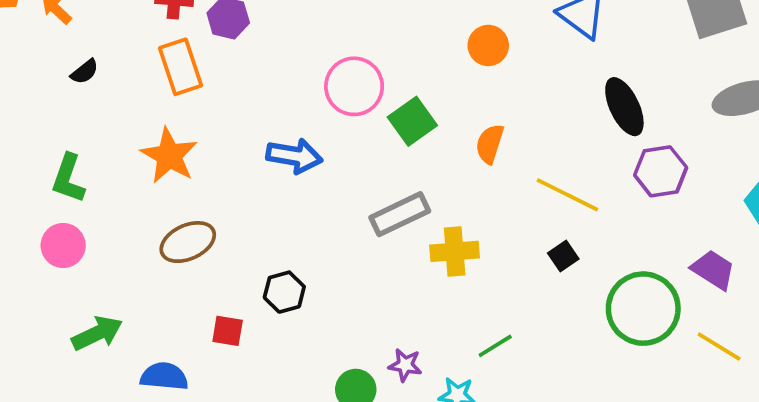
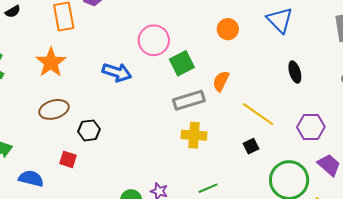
black ellipse: (624, 107) -> (295, 72), size x0.7
purple hexagon: (661, 171) -> (311, 127), moved
gray rectangle: (400, 214) -> (189, 100), moved
black hexagon: (284, 292) -> (89, 130), moved

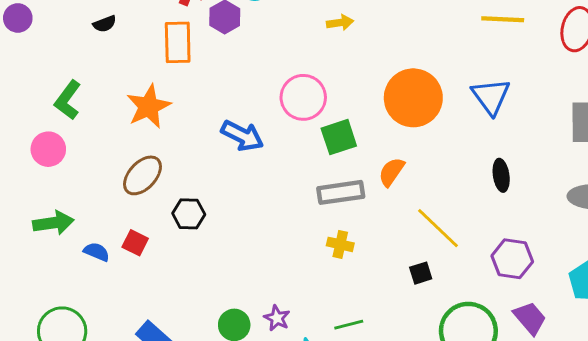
orange circle: (228, 29) -> (413, 98), size x1.8
brown ellipse: (54, 109) -> (142, 175), turned -40
yellow cross: (194, 135) -> (340, 244), size x0.7
red square: (68, 159) -> (135, 243), moved
blue semicircle: (31, 178) -> (97, 252), moved, size x0.7

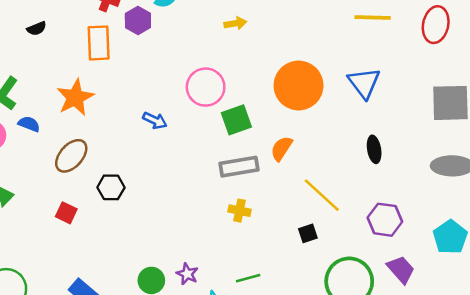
blue arrow: (242, 136) -> (155, 120), size x0.7
blue semicircle: (97, 252) -> (29, 124), moved

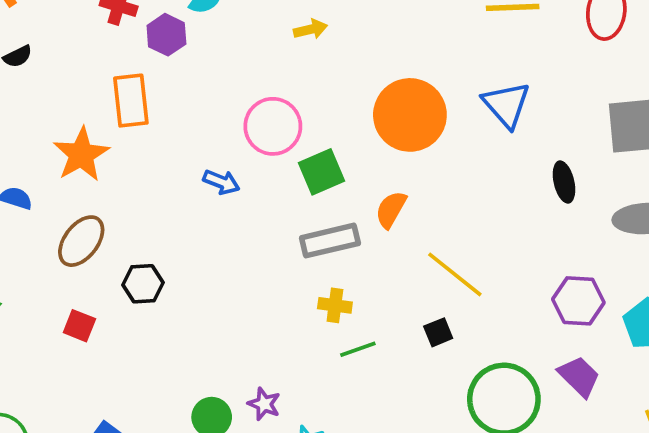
orange rectangle: (99, 43) -> (131, 101), moved
blue arrow: (155, 120) -> (221, 182), moved
black ellipse: (374, 149) -> (564, 182), moved
purple hexagon: (385, 220) -> (578, 301), moved
green line: (248, 278) -> (358, 349), moved

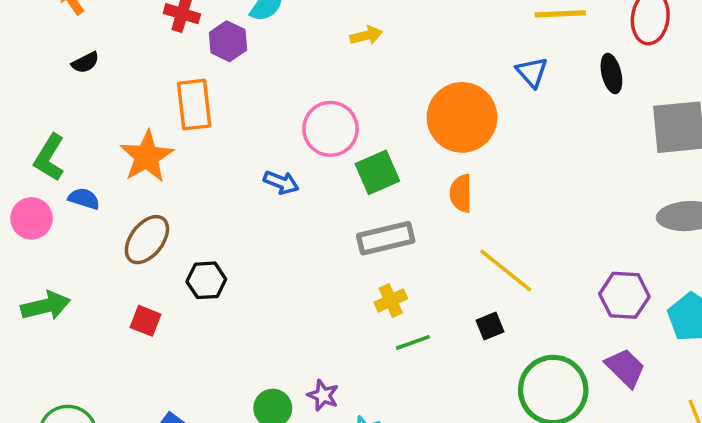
blue triangle: (506, 105) -> (532, 72), moved, size x0.7
black ellipse: (564, 182) -> (611, 74), moved
orange semicircle: (391, 210) -> (461, 193), moved, turned -30
yellow cross: (335, 305) -> (391, 300), turned -32

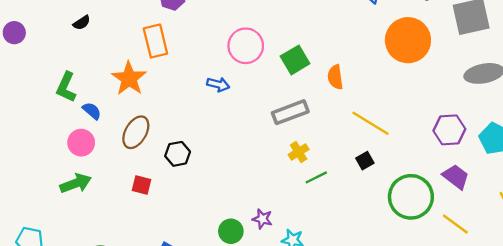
orange circle: (462, 117) -> (408, 40), moved
green square: (377, 172) -> (295, 60), moved
blue semicircle: (84, 199) -> (92, 111), turned 30
pink circle: (32, 218) -> (81, 143), moved

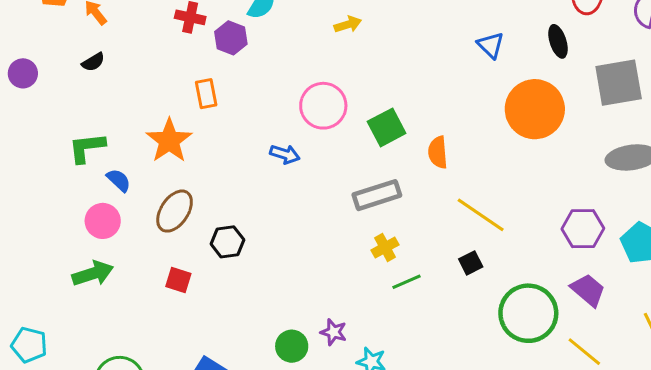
black semicircle: (82, 23) -> (93, 62), moved
orange rectangle: (155, 41) -> (206, 94), size x0.7
green L-shape: (66, 87) -> (87, 148), turned 56

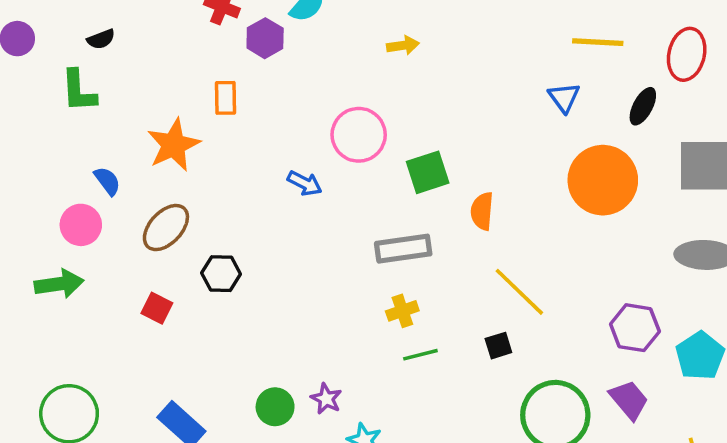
black ellipse: (558, 41) -> (643, 106), turned 36
green L-shape: (87, 148) -> (79, 91), moved, turned -96

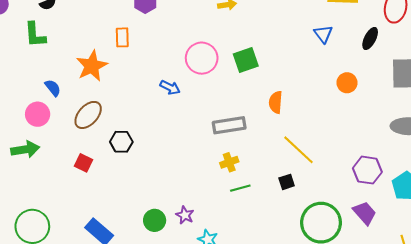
green square: (428, 172) -> (246, 60), moved
orange circle: (603, 180) -> (347, 83), size x0.5

